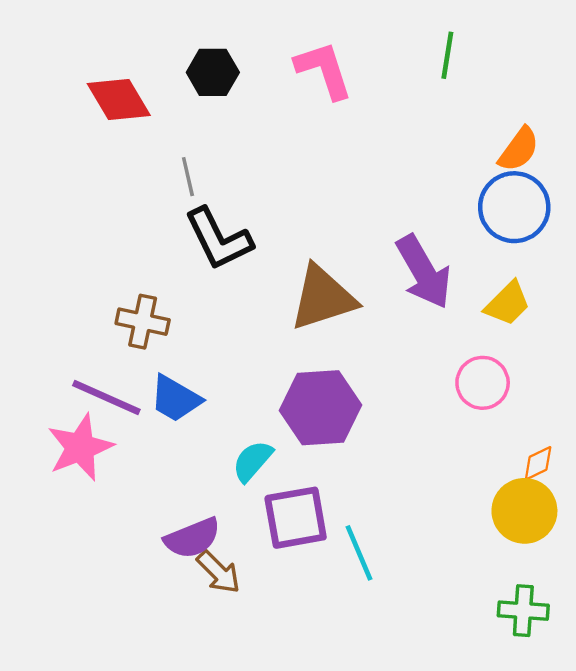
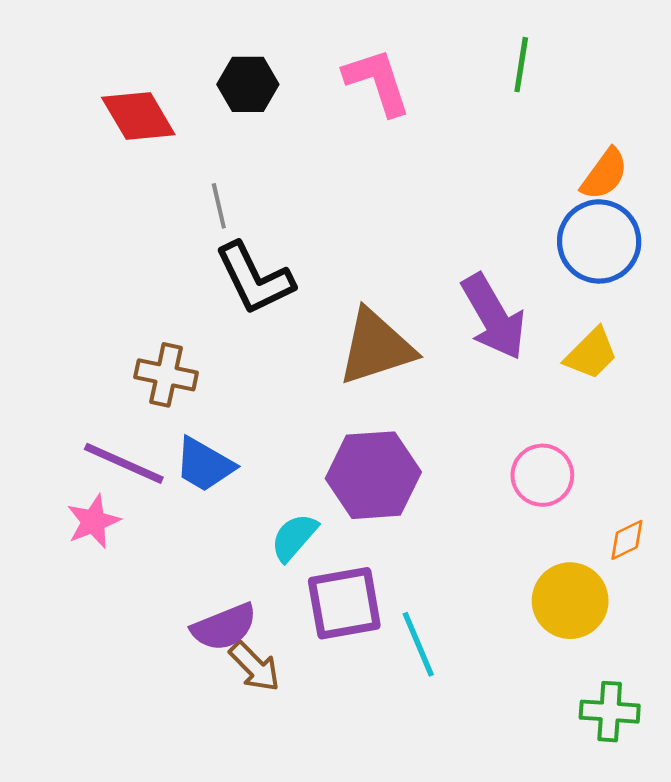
pink circle: (483, 383) -> (542, 475), moved
pink star: (80, 447) -> (93, 521), size x0.7
yellow circle: (524, 511) -> (570, 601), moved

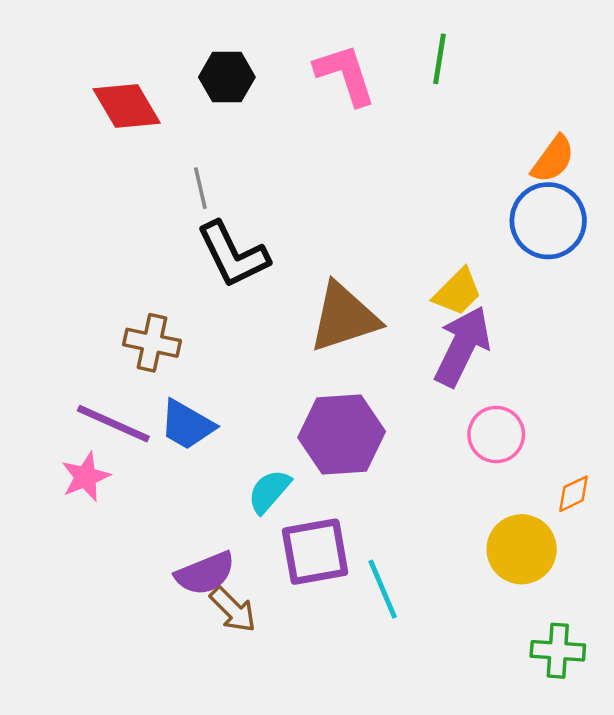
green line: (521, 65) -> (439, 59), moved
purple arrow: (493, 317) -> (462, 346), moved, turned -124
yellow trapezoid: (591, 354) -> (458, 292), moved

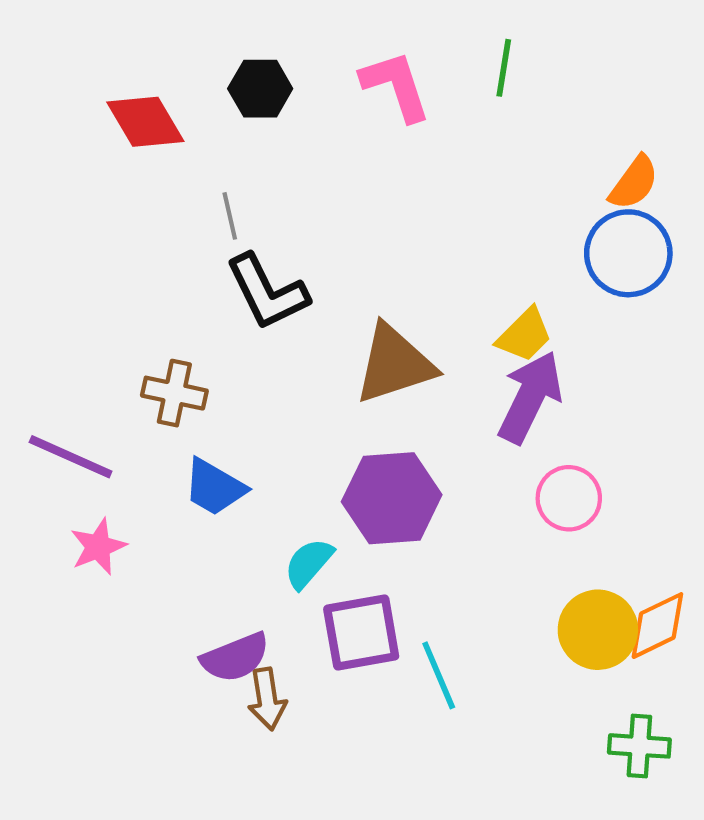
purple line: (113, 424) -> (71, 457), moved
orange diamond: (574, 494) -> (657, 626), moved, size x1.6
brown arrow: (233, 610) -> (267, 699), turned 36

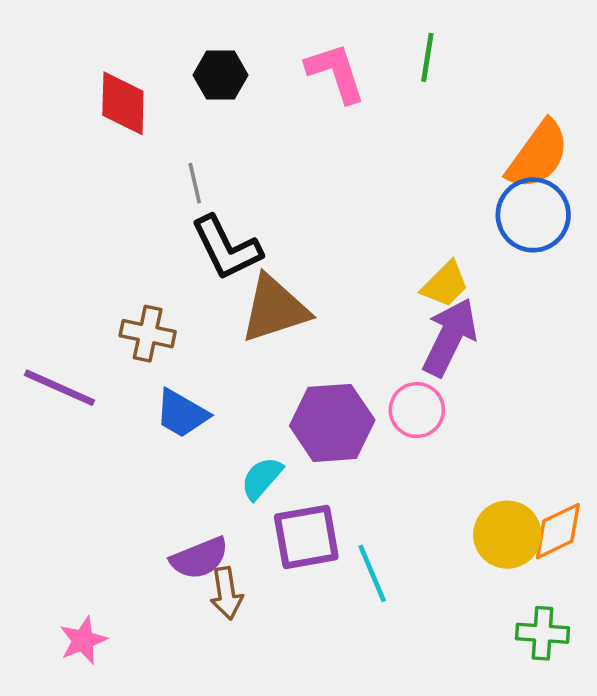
red diamond: (145, 122) -> (123, 103), turned 32
orange semicircle: (634, 183) -> (538, 155), size x1.5
brown triangle: (394, 364) -> (275, 309), moved
pink circle: (569, 498) -> (417, 410), moved
pink star: (98, 547) -> (83, 640), moved

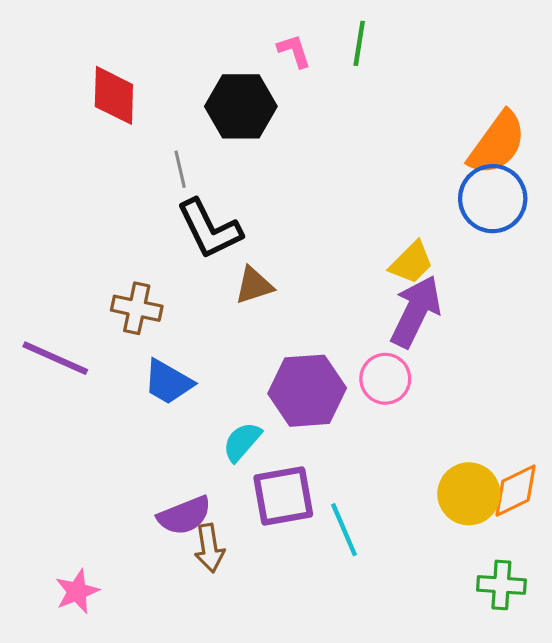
green line: (427, 57) -> (359, 43), moved
pink L-shape: (336, 73) -> (294, 51), moved, size x0.6
black hexagon: (221, 75) -> (241, 106), moved, size x1.4
brown triangle: (275, 309) -> (254, 285), size x0.6

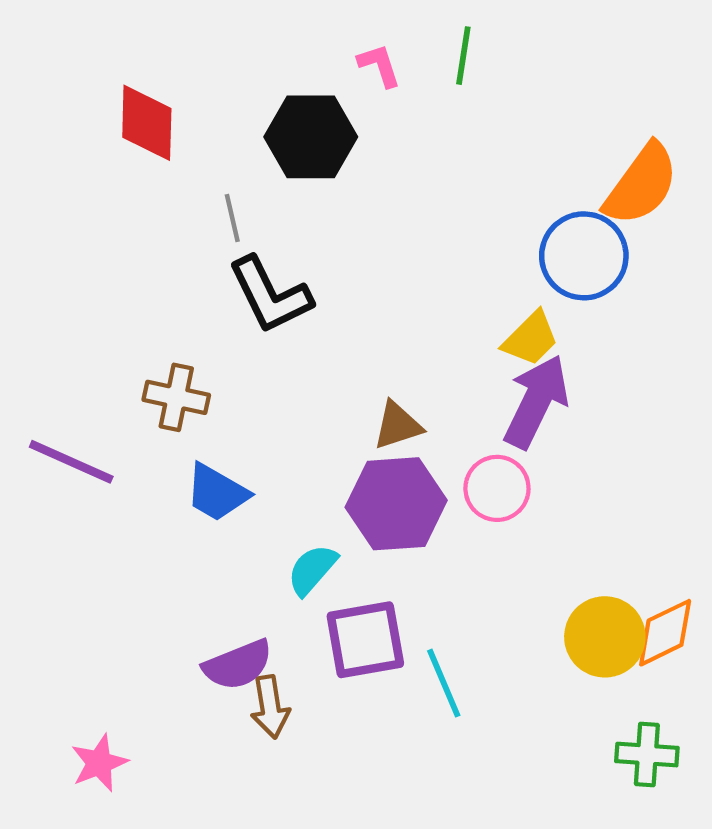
blue circle: (493, 199) -> (584, 256), moved
brown triangle: (254, 285) -> (398, 425), moved

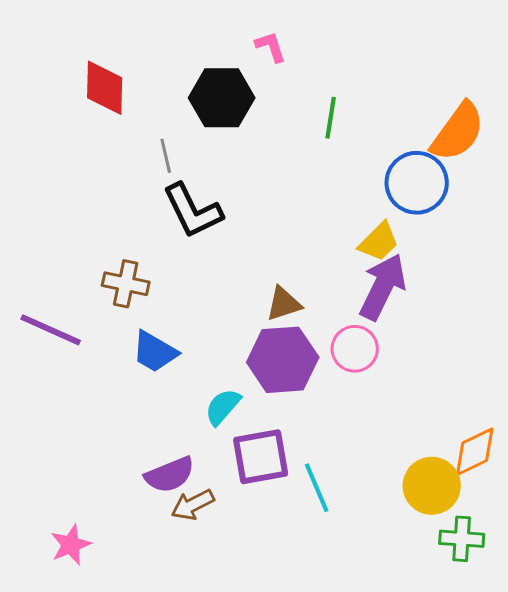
green line: (463, 56) -> (331, 118), moved
yellow circle: (605, 637) -> (432, 486), moved
brown arrow: (270, 707) -> (193, 505), turned 72

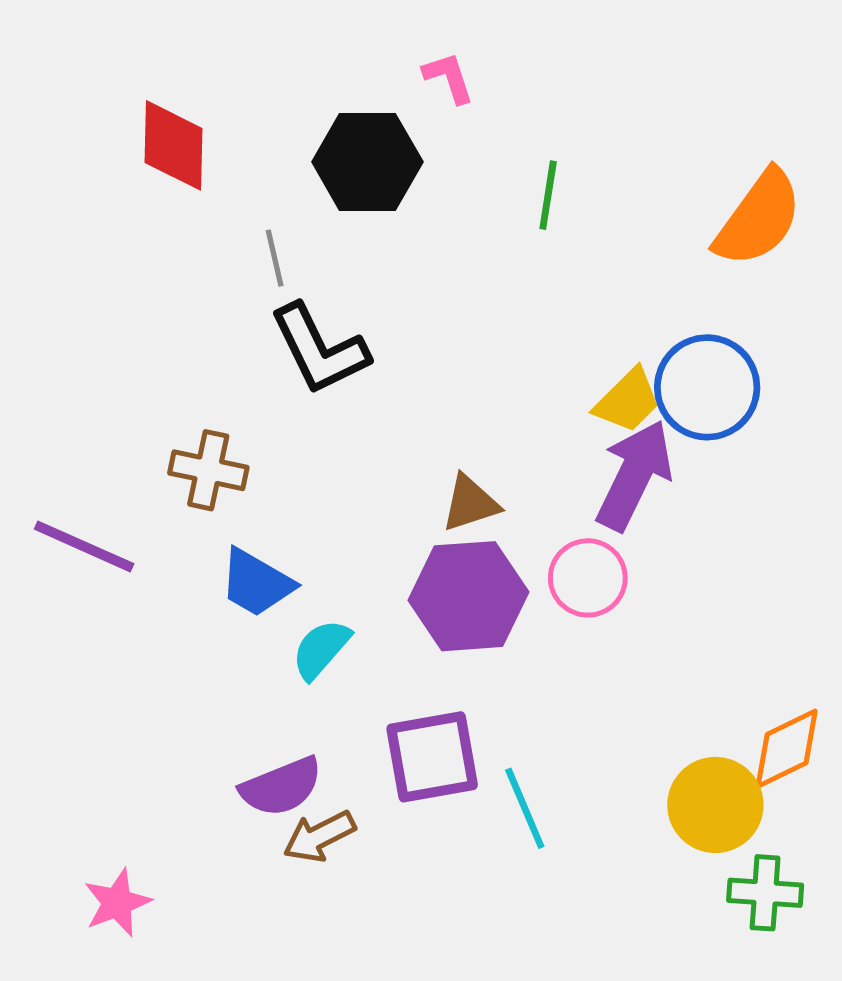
blue circle: (417, 183) -> (707, 387), moved
cyan semicircle: (223, 407) -> (321, 649), moved

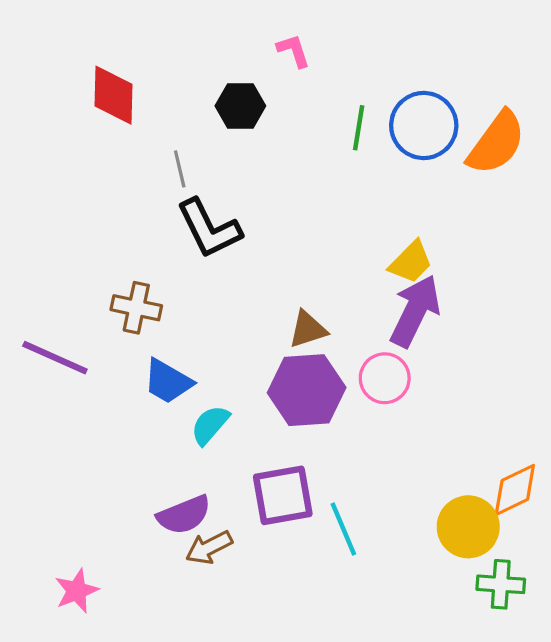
black hexagon: (367, 162) -> (240, 106), size x0.7
blue circle: (707, 387) -> (424, 125), moved

